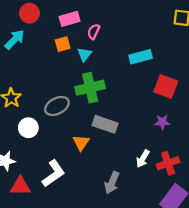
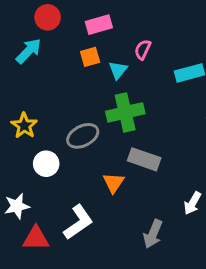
pink semicircle: (94, 32) -> (143, 50), moved

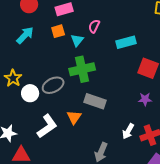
cyan arrow: (29, 51) -> (25, 35), moved
white circle: (46, 164) -> (30, 93), moved
white L-shape: (78, 222) -> (47, 126), moved

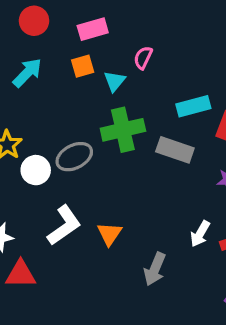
cyan rectangle: (126, 42) -> (193, 106), moved
gray rectangle: (95, 101) -> (175, 150), moved
orange triangle: (74, 117) -> (109, 234), moved

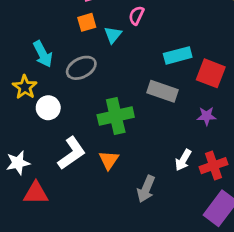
cyan arrow: (27, 73) -> (43, 54), moved, turned 108
green cross: (123, 130) -> (116, 116), moved
gray ellipse: (74, 157) -> (81, 68), moved

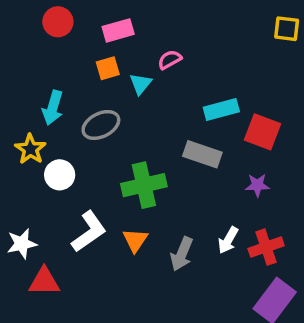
pink semicircle: (136, 15) -> (170, 60), turned 36
cyan arrow: (43, 54) -> (53, 108), turned 44
gray arrow: (146, 189) -> (182, 254), moved

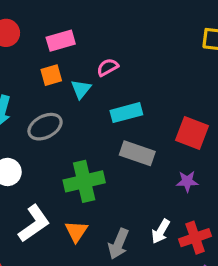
cyan rectangle: (221, 110) -> (126, 113), moved

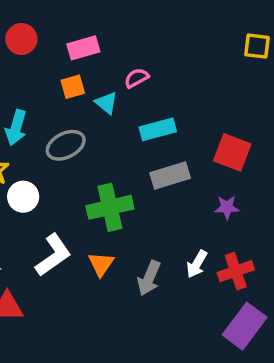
cyan triangle: (81, 89) -> (106, 103), turned -30
gray rectangle: (137, 153) -> (170, 175), turned -36

